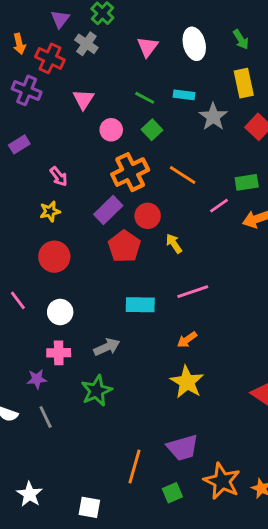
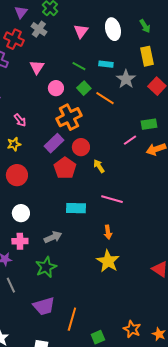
orange line: (183, 175) -> (105, 98), moved
pink line: (193, 292) -> (112, 199), turned 35
orange arrow: (187, 340) -> (108, 232), turned -64
purple trapezoid: (183, 448) -> (44, 306), moved
orange star: (222, 481) -> (132, 329), size x0.7

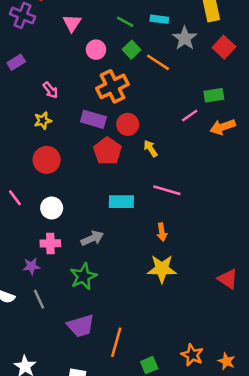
purple rectangle: (54, 143) -> (93, 119), turned 60
yellow star: (108, 261) -> (162, 269), turned -30

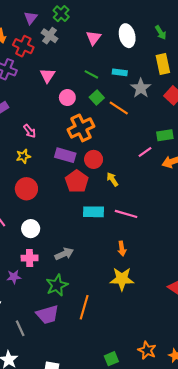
cyan rectangle: (121, 202) -> (94, 212), moved
gray line: (39, 299) -> (20, 328), moved
purple trapezoid: (81, 326) -> (47, 315), moved
orange line: (116, 342) -> (84, 307), moved

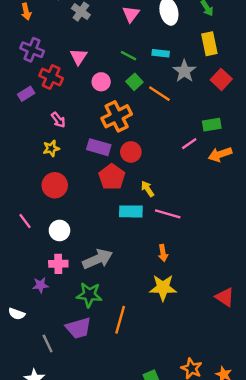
red cross: (23, 46) -> (51, 77), moved
yellow arrow: (112, 179) -> (148, 189), moved
gray arrow: (64, 254) -> (98, 259), size x1.4
green star: (57, 285) -> (89, 295), turned 30

